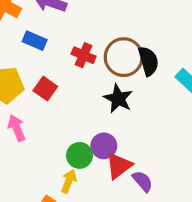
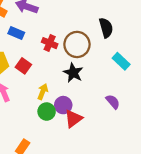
black semicircle: (148, 61) -> (106, 28), moved
yellow arrow: (69, 181) -> (43, 92), moved
purple semicircle: (143, 181) -> (113, 102), moved

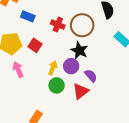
purple semicircle: (113, 102) -> (91, 76), moved
purple circle: (63, 105) -> (71, 66), moved

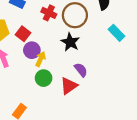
purple circle: (71, 66) -> (32, 50), moved

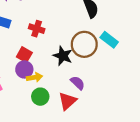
brown circle: (75, 15) -> (84, 44), moved
red square: (23, 34) -> (24, 55), moved
yellow arrow: (41, 59) -> (35, 77), turned 64

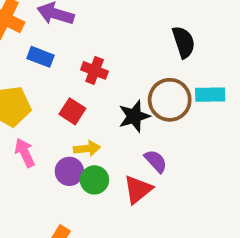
cyan rectangle: (109, 40) -> (210, 95), turned -42
black star: (63, 56) -> (134, 116), turned 30
purple circle: (24, 69) -> (69, 171), moved

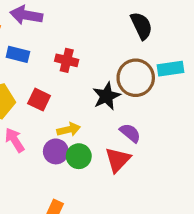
red square: (72, 111) -> (39, 100), moved

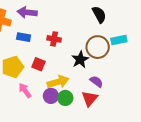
yellow arrow: (69, 130) -> (58, 82), size x1.5

